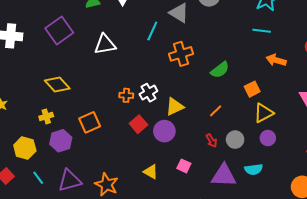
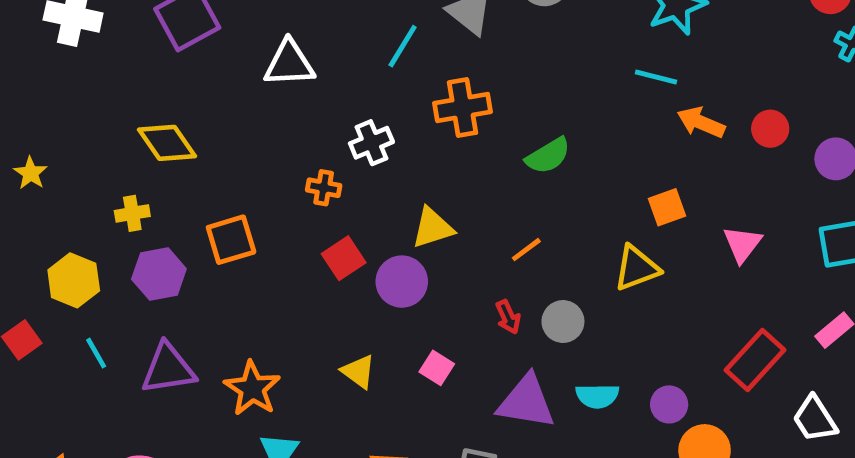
orange arrow: (276, 60) -> (701, 122), moved
orange square: (252, 89) -> (667, 207), moved
white cross: (148, 93) -> (371, 143), moved
purple circle: (268, 138) -> (669, 404), moved

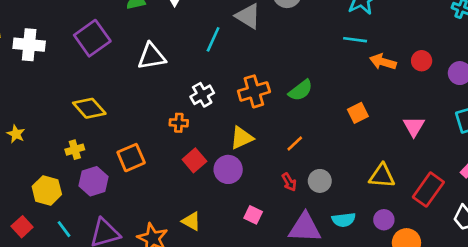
orange cross: (463, 108) -> (254, 91), moved
orange square: (667, 207) -> (358, 113), moved
yellow triangle: (637, 268) -> (382, 176), moved, turned 32
yellow triangle: (358, 372) -> (191, 221), moved

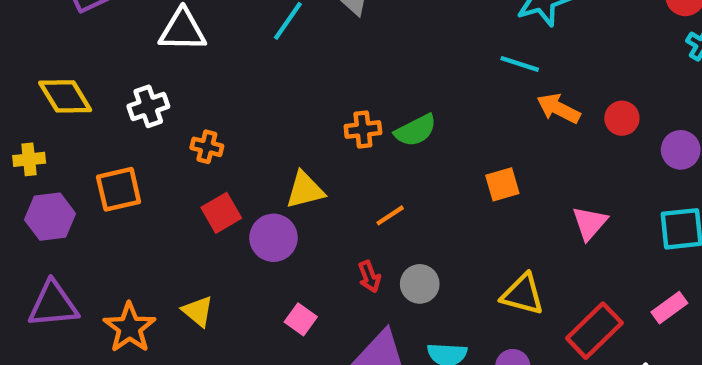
orange cross: (254, 91) -> (363, 129), moved, size x0.7
white cross: (202, 95) -> (148, 106), moved

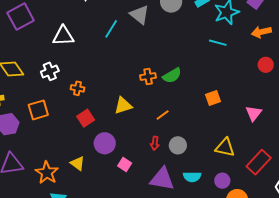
orange arrow: (558, 108) -> (261, 32), moved, turned -36
purple circle: (273, 238) -> (105, 143), moved
red arrow: (369, 277) -> (155, 143), turned 32

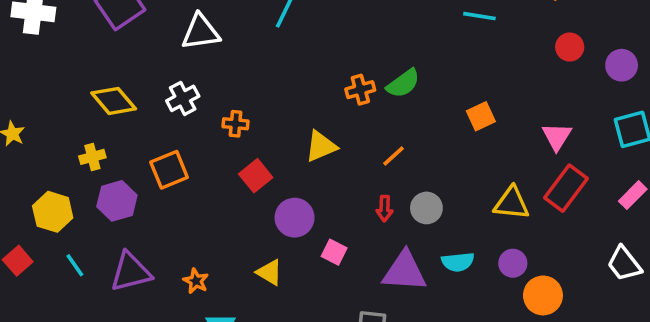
red rectangle: (259, 162) -> (566, 188), moved
yellow triangle: (77, 163) -> (269, 272), moved
orange star: (47, 173) -> (196, 281), size x0.6

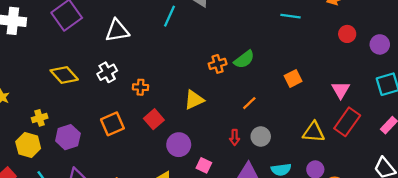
orange line: (393, 156) -> (249, 103), moved
yellow cross: (92, 157) -> (40, 118), moved
orange square: (169, 170) -> (112, 124), moved

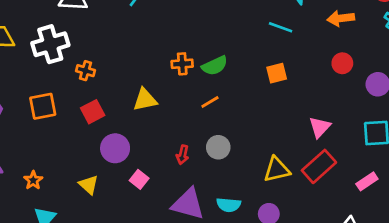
white cross: (107, 72) -> (50, 44), size x1.5
orange square: (293, 78) -> (277, 73), moved
orange line: (249, 103) -> (210, 102), moved
yellow triangle: (314, 132) -> (277, 170), turned -30
gray circle: (261, 136) -> (218, 147), moved

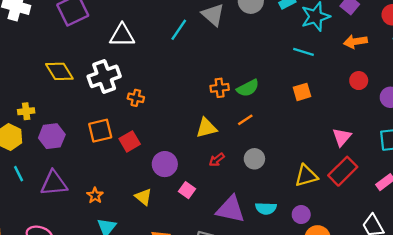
yellow triangle: (145, 100) -> (206, 128), moved
red square: (93, 112) -> (130, 141), moved
red arrow: (183, 155) -> (217, 160), moved, turned 42

